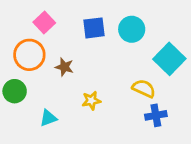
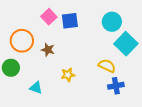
pink square: (44, 23) -> (49, 17), moved
cyan circle: (132, 29) -> (112, 22), moved
cyan triangle: (48, 118) -> (36, 88), turned 40

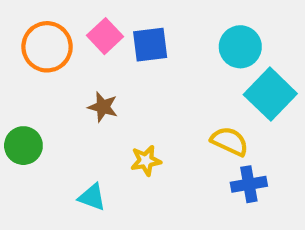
orange circle: (22, 41) -> (47, 47), moved
cyan triangle: (36, 88) -> (92, 197), moved

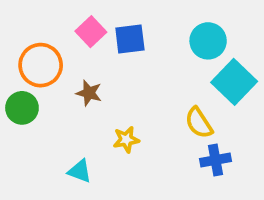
orange circle: (47, 47) -> (41, 65), moved
yellow semicircle: (230, 141) -> (199, 123), turned -148
green circle: (23, 146) -> (22, 108), moved

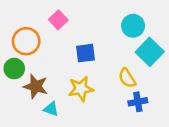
blue square: (130, 39) -> (86, 53), moved
brown star: (89, 93) -> (36, 86), moved, size x1.5
yellow star: (126, 140) -> (81, 89), size x1.5

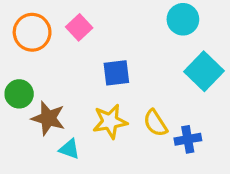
cyan circle: (133, 26) -> (183, 19), moved
orange circle: (26, 41) -> (32, 32), moved
yellow semicircle: (127, 78) -> (155, 123), moved

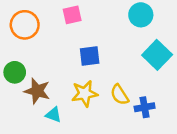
pink square: (79, 27) -> (72, 15), moved, turned 30

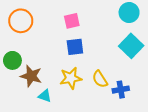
pink square: (72, 15) -> (72, 21), moved
cyan circle: (141, 15) -> (129, 13), moved

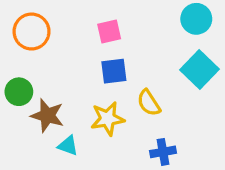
yellow semicircle: (100, 79) -> (149, 103), moved
blue cross: (121, 90) -> (163, 152), moved

